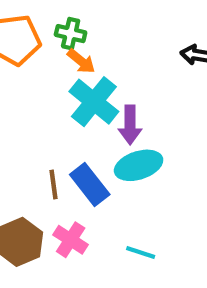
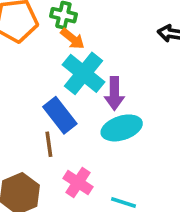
blue rectangle: (90, 184) -> (60, 115), moved
pink cross: (71, 240) -> (78, 183), moved

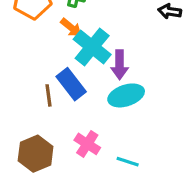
orange arrow: (73, 39) -> (71, 28), moved
brown line: (49, 144) -> (48, 95), moved

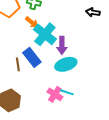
pink cross: (87, 144) -> (55, 94), moved
cyan line: (128, 162) -> (67, 92), moved

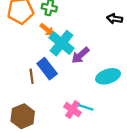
purple arrow: (62, 45) -> (80, 55), turned 48
cyan ellipse: (66, 64) -> (108, 76), moved

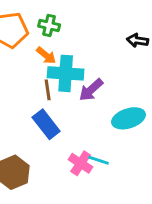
cyan cross: (61, 43) -> (66, 73), turned -35
blue rectangle: (47, 69) -> (46, 124), moved
brown line: (32, 76) -> (48, 90), moved

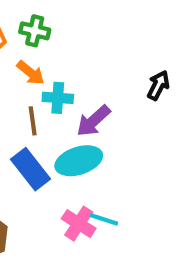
black arrow: (137, 40) -> (158, 85), moved, turned 108
cyan cross: (66, 73) -> (58, 98), size x0.6
cyan ellipse: (129, 118) -> (79, 161), moved

